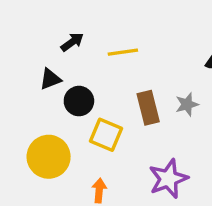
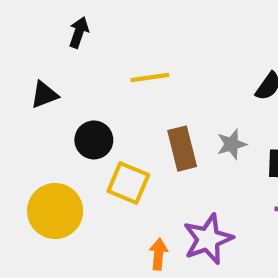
black arrow: (72, 42) -> (79, 32), moved, turned -35
black triangle: (50, 79) -> (44, 95), moved
orange arrow: (99, 190) -> (158, 254), moved

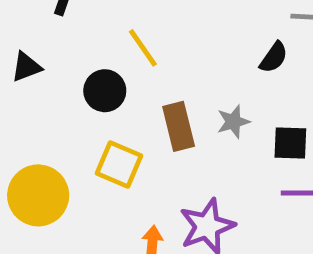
yellow line: (150, 78) -> (143, 48), turned 63
black circle: (94, 140) -> (105, 91), moved

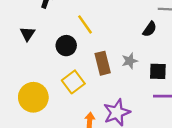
black triangle: (26, 67) -> (27, 34), turned -35
yellow square: (119, 164) -> (73, 82), turned 30

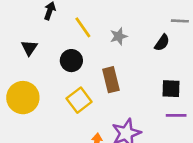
yellow line: (85, 24) -> (83, 27), moved
gray star: (130, 61) -> (119, 36), moved
yellow circle: (33, 97) -> (23, 98), moved

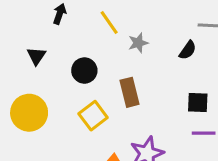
yellow line: (83, 27) -> (109, 23), moved

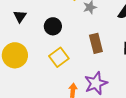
brown rectangle: (129, 92) -> (96, 43), moved

